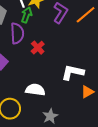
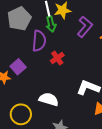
green arrow: (27, 15) -> (51, 24), turned 140

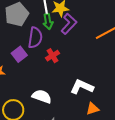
purple L-shape: (85, 27) -> (69, 24), moved
purple square: (18, 67) -> (19, 54), moved

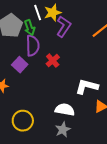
green arrow: (48, 21) -> (30, 28), moved
white semicircle: (42, 96) -> (65, 110), moved

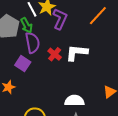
white L-shape: (87, 87) -> (77, 53), moved

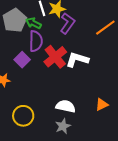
green arrow: (27, 25) -> (33, 23), turned 133
red cross: (55, 54) -> (55, 57), size x1.6

